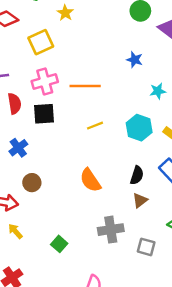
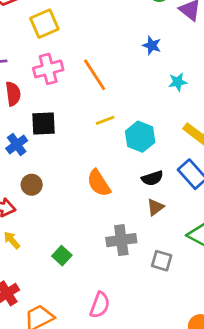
orange line: (85, 86) -> (95, 75), turned 56
black square: (44, 114) -> (43, 124), moved
cyan hexagon: (139, 128) -> (140, 137), moved
black semicircle: (137, 175) -> (152, 178), turned 54

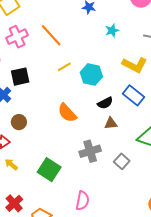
brown triangle: (155, 207) -> (111, 123), turned 40
green square: (62, 256) -> (49, 170), size x1.6
gray square: (162, 261) -> (122, 161), turned 35

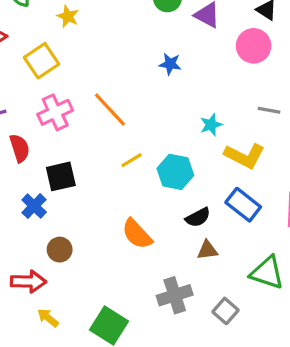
cyan star: (112, 30) -> (211, 125), moved

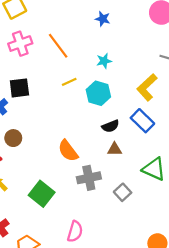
cyan star: (211, 125) -> (104, 61), moved
yellow L-shape: (245, 156) -> (147, 87), turned 104
orange semicircle: (137, 234) -> (68, 151), moved

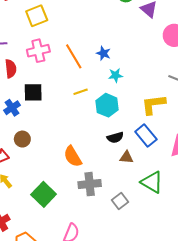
blue star: (103, 19) -> (103, 53), moved
yellow L-shape: (147, 87) -> (153, 104), turned 30
brown triangle: (115, 149) -> (126, 157), moved

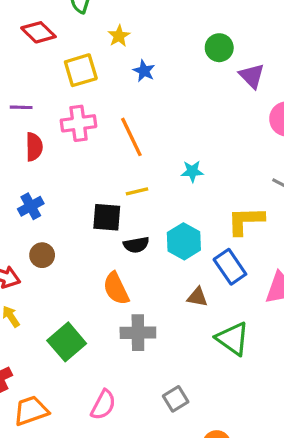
blue star: (103, 53) -> (144, 71), moved
black square: (33, 92) -> (107, 217), moved
cyan hexagon: (107, 105) -> (184, 241), moved
black semicircle: (115, 137) -> (136, 245), moved
gray square: (120, 201) -> (176, 399), moved

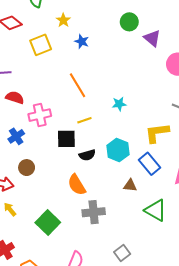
pink cross: (79, 123) -> (40, 115), moved
red semicircle: (34, 147) -> (15, 98), turned -66

